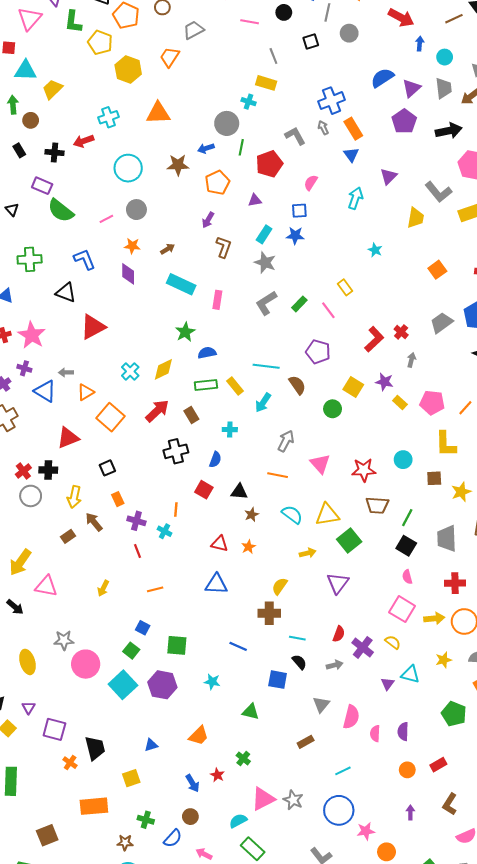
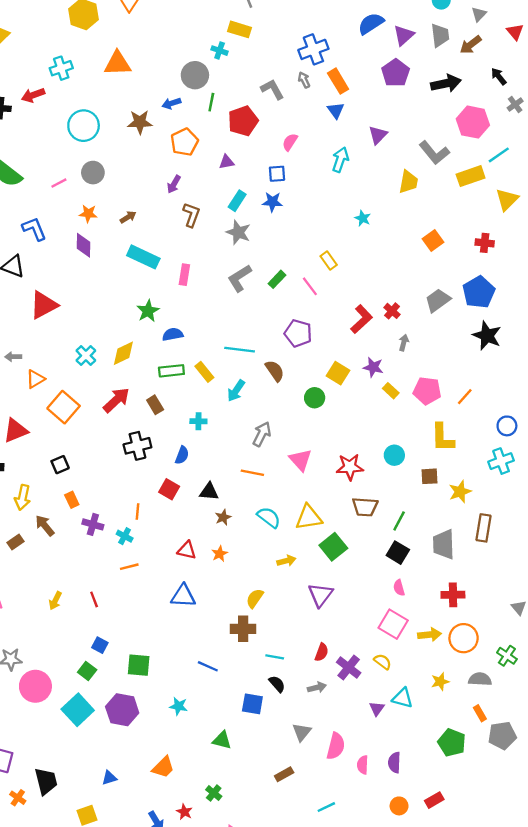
red line: (137, 551) -> (94, 599), moved
orange line: (155, 589) -> (129, 567), moved

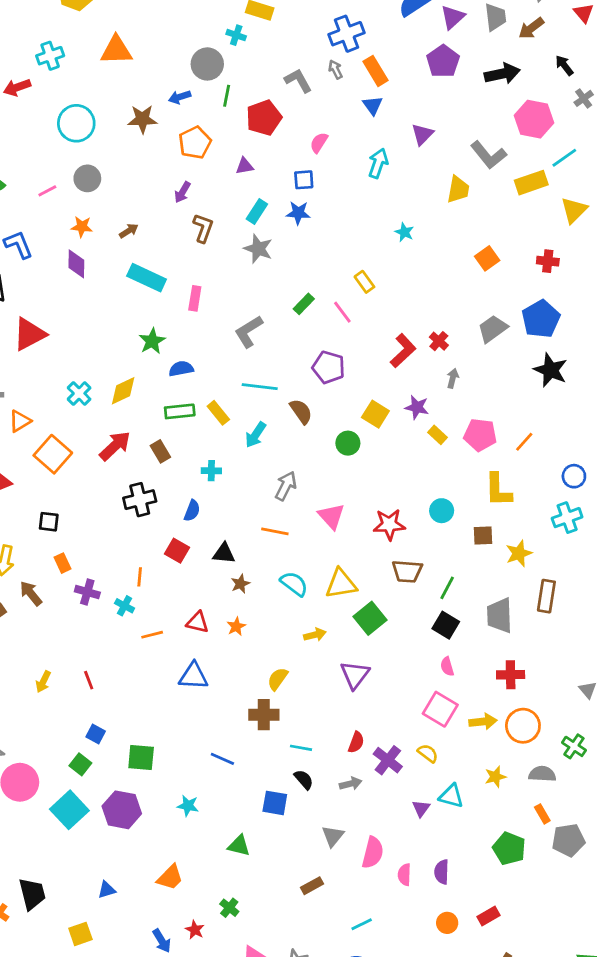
gray L-shape: (240, 278) -> (249, 331), moved
black square: (60, 465) -> (49, 522), turned 30
orange line: (129, 567) -> (152, 635), moved

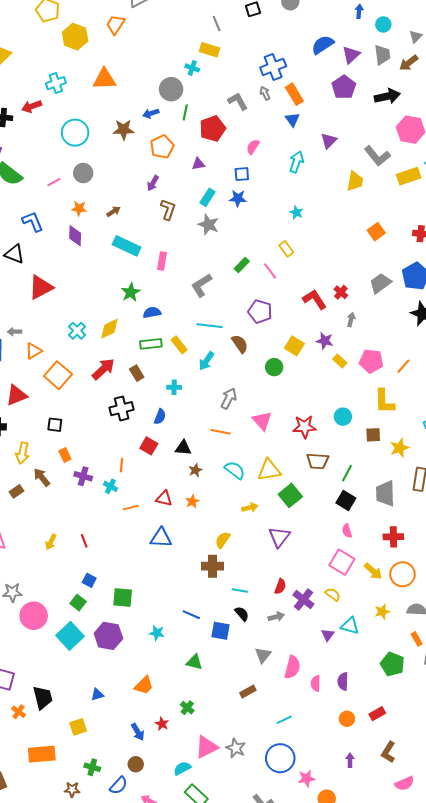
cyan star: (404, 232) -> (296, 212), moved
red L-shape: (403, 351) -> (315, 299), turned -80
yellow arrow: (483, 722) -> (373, 571), turned 48
blue line: (222, 759) -> (191, 615), moved

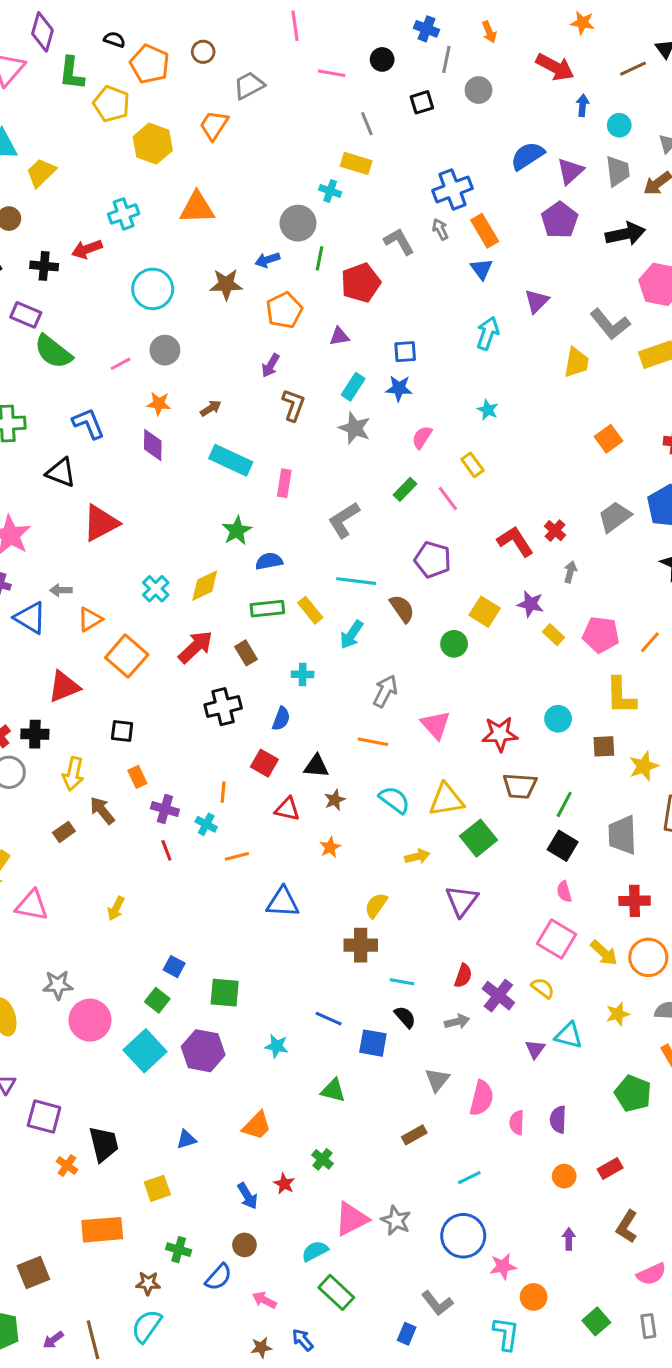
pink semicircle: (253, 147) -> (422, 437), moved
red triangle: (164, 498) -> (287, 809), moved
red line: (84, 541) -> (166, 850), moved

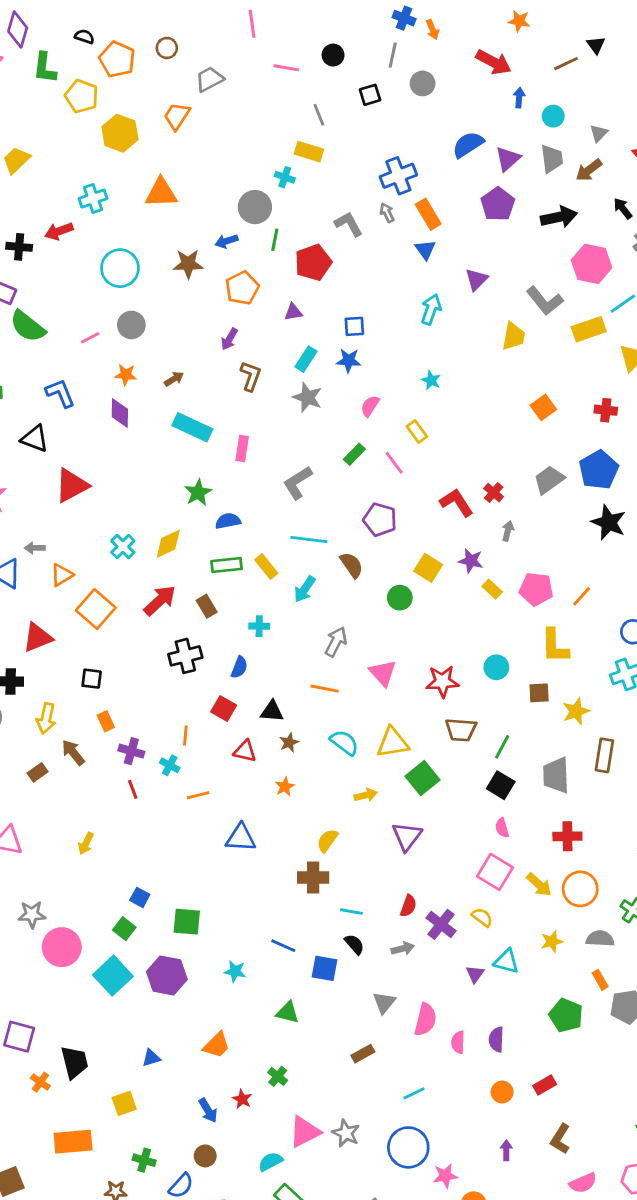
blue cross: (426, 29) -> (404, 18), moved

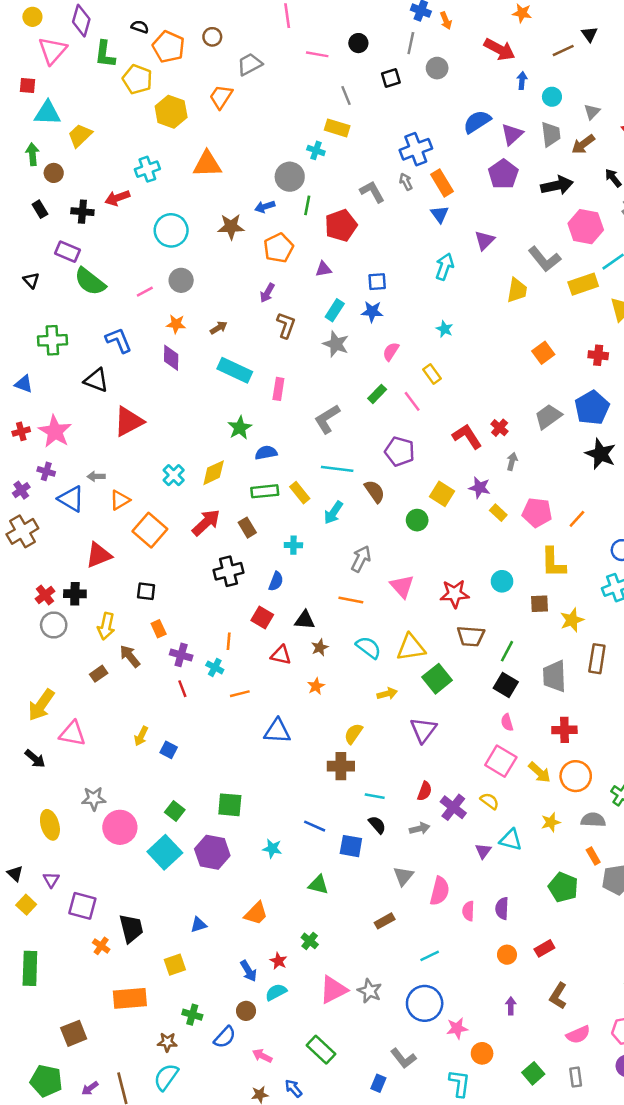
blue square: (140, 897) -> (169, 750), moved
cyan semicircle: (271, 1162) -> (276, 992), moved

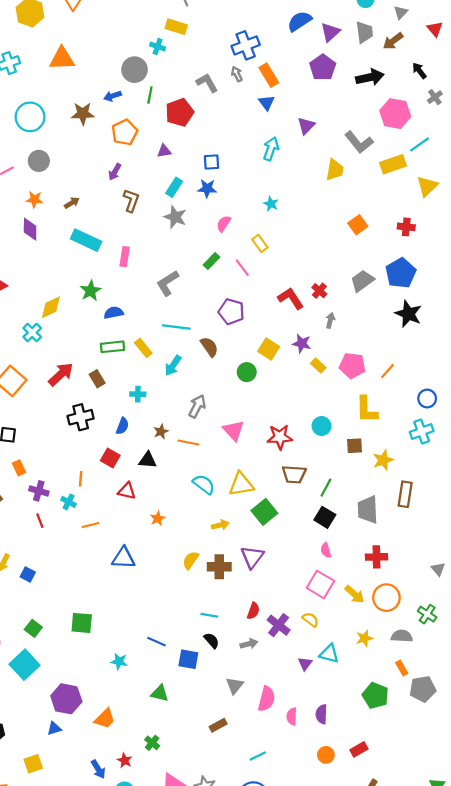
yellow diamond: (214, 473) -> (51, 307), moved
brown star: (320, 647) -> (161, 432), moved
brown cross: (341, 766) -> (219, 567), moved
purple hexagon: (212, 852) -> (66, 699), moved

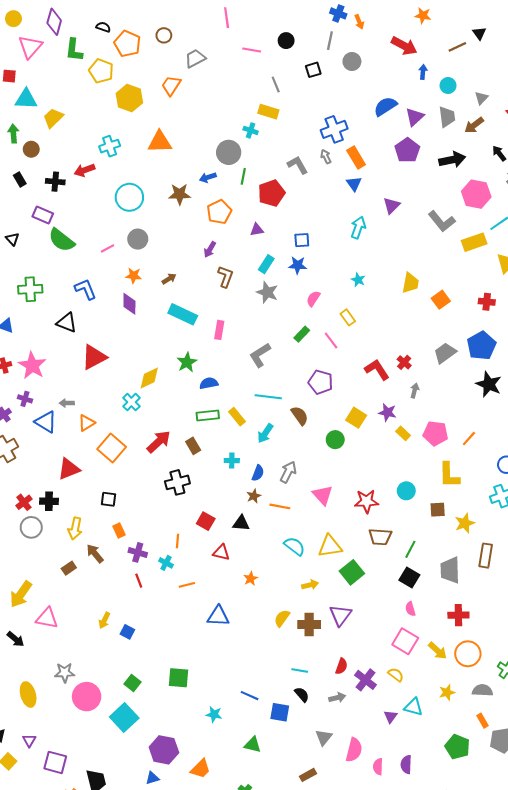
yellow trapezoid: (335, 170) -> (410, 283), moved
blue semicircle: (122, 426) -> (258, 473), moved

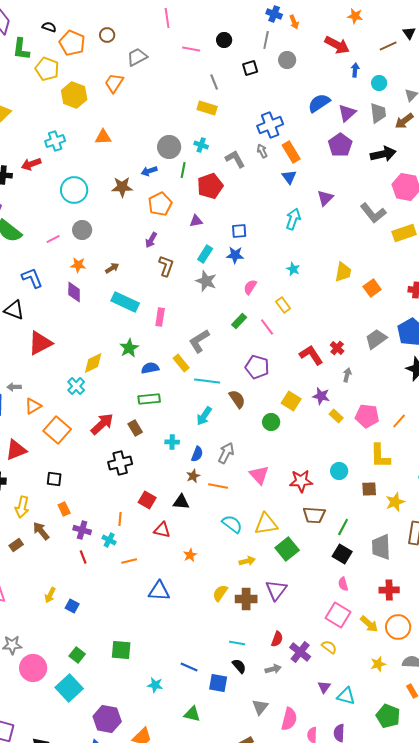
cyan cross: (251, 130) -> (201, 145), moved
orange triangle: (160, 142) -> (103, 137), size x0.7
yellow rectangle: (237, 417) -> (181, 363), moved
cyan triangle: (414, 707) -> (346, 696), moved

